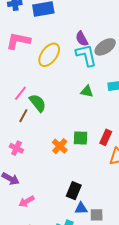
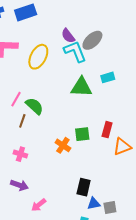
green triangle: (87, 91) -> (81, 87), size x1.6

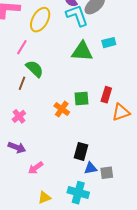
pink line: (16, 99) -> (22, 47), moved
pink cross: (20, 154) -> (19, 116), turned 32

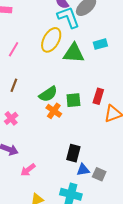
yellow ellipse: (40, 20) -> (51, 40), moved
green semicircle: (35, 69) -> (48, 94), moved, turned 102
gray square: (107, 173) -> (99, 174), turned 32

